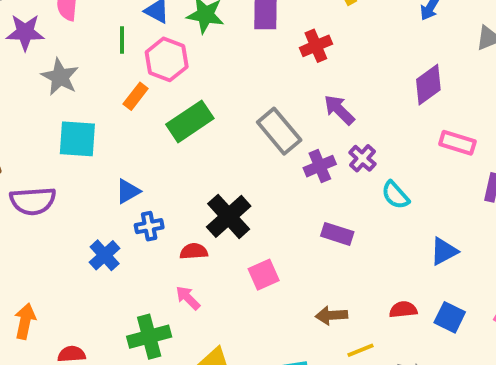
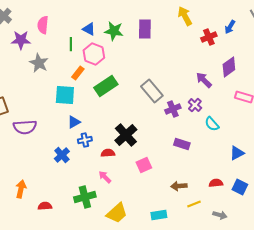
red cross: (316, 46) -> (209, 37), moved
purple arrow: (339, 110) -> (204, 80), moved
cyan square: (77, 139) -> (65, 95), moved

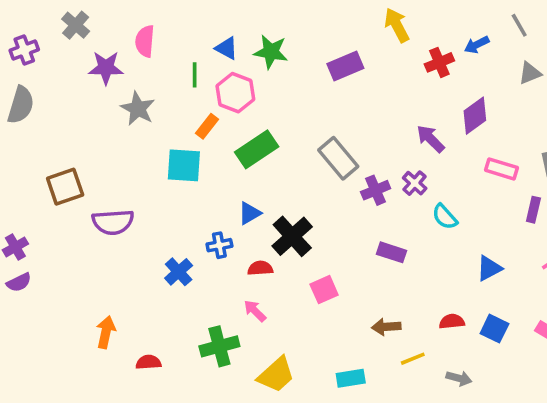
blue arrow: (230, 27) -> (477, 45), turned 32
purple rectangle: (145, 29) -> (345, 66), moved, turned 66
blue triangle: (74, 122) -> (250, 213), moved

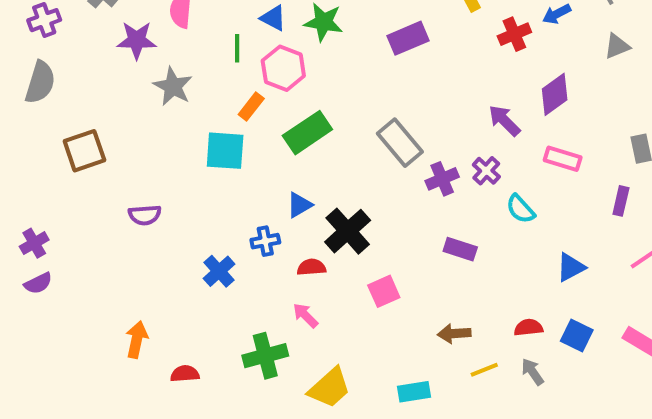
pink rectangle: (502, 169) -> (563, 159), moved
brown square: (65, 187) -> (84, 151), moved
purple semicircle: (113, 222) -> (145, 215), size x0.7
gray arrow: (459, 378) -> (533, 372), moved, turned -140

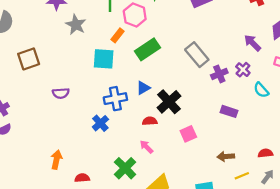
blue cross: (265, 241) -> (115, 99), moved, size x1.5
green cross: (265, 356) -> (125, 168), turned -30
gray arrow: (533, 372) -> (268, 177), turned 72

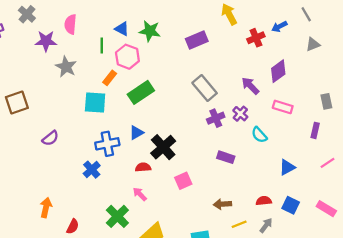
gray rectangle: (197, 55) -> (205, 88), moved
purple semicircle: (61, 93) -> (50, 138), turned -35
red semicircle: (82, 178) -> (73, 226), turned 120

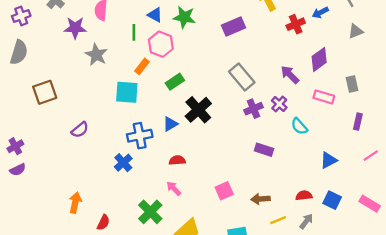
green rectangle: (141, 92) -> (175, 82), size x0.7
gray rectangle: (326, 101) -> (352, 84), moved
black cross: (163, 147) -> (198, 110), moved
pink square: (183, 181) -> (224, 191), moved

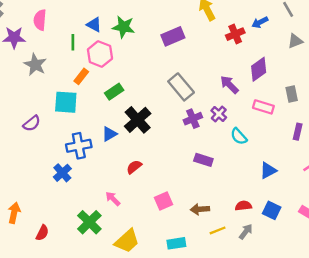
purple semicircle: (80, 130) -> (32, 123), moved
red semicircle: (177, 160) -> (134, 167), moved, turned -35

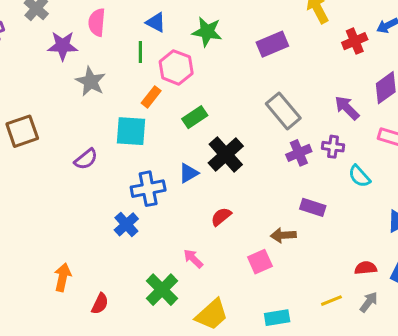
blue triangle: (94, 25) -> (156, 22), moved
purple cross: (219, 114) -> (333, 147), turned -35
brown arrow: (200, 209) -> (283, 235), moved

